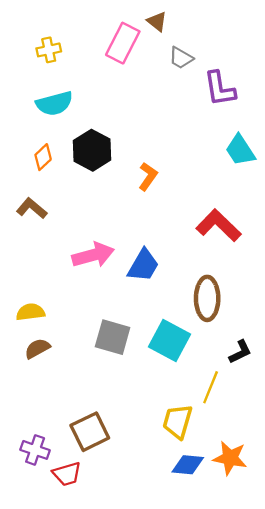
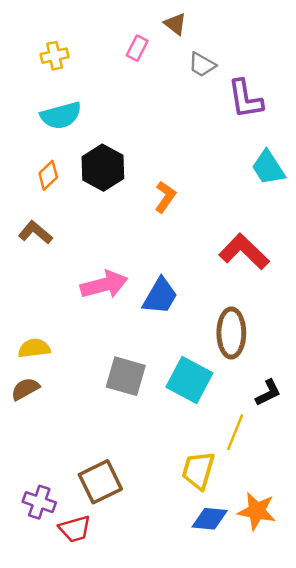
pink rectangle: (123, 43) -> (137, 48), size x0.6
brown semicircle: (37, 349) -> (25, 389), moved

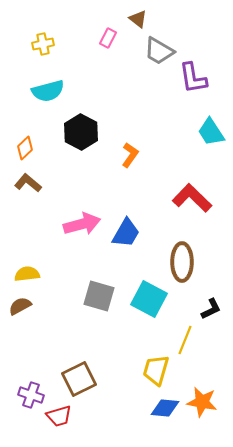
gray trapezoid: (202, 65) -> (159, 51), size x1.4
orange diamond: (48, 175) -> (25, 148), moved

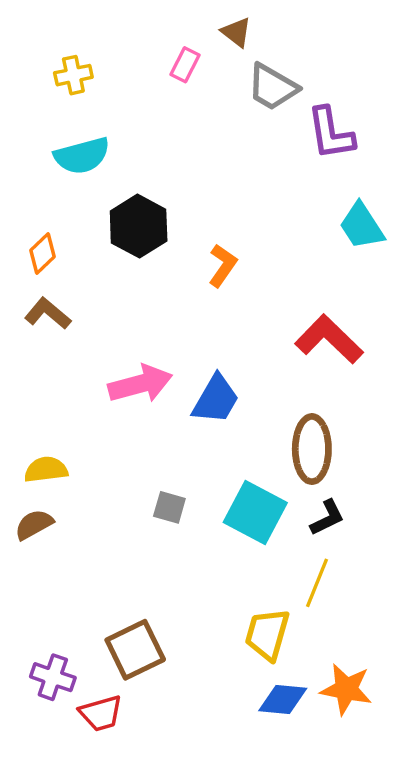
gray square: (99, 296) -> (169, 507), size x0.6
black L-shape: (211, 309) -> (327, 518), moved

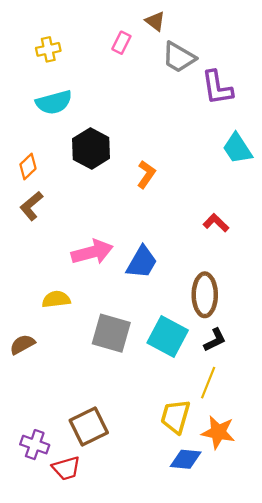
brown L-shape: (48, 314) -> (31, 206), turned -80
red L-shape: (329, 339) -> (216, 223), size x0.6
yellow semicircle: (46, 470) -> (56, 299), moved
gray square: (169, 507) -> (111, 333), size x1.8
orange star: (346, 689) -> (218, 432), moved

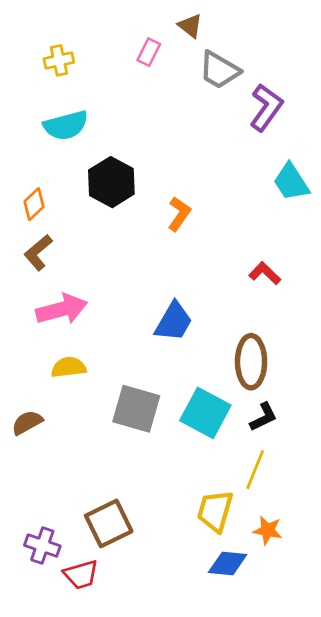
purple L-shape: (217, 88) -> (266, 107), turned -135
pink arrow: (92, 252) -> (62, 309), moved
orange star: (218, 432) -> (268, 530), size x0.7

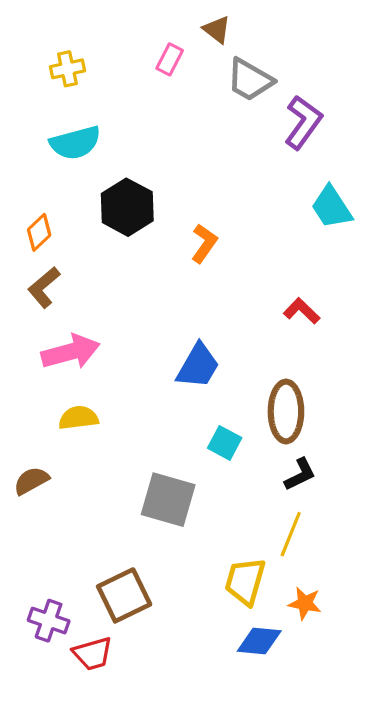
gray square: (136, 409) -> (168, 500), moved
cyan square: (205, 413) -> (225, 443), moved, size x0.6

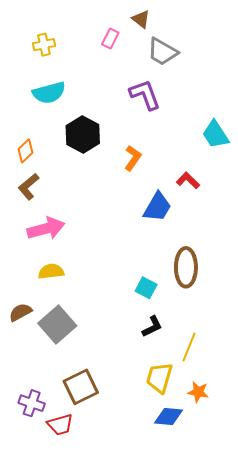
purple L-shape: (303, 122) -> (145, 95), moved, turned -56
red L-shape: (302, 311) -> (188, 180), moved
blue trapezoid: (198, 366) -> (157, 207), moved
black L-shape: (300, 474) -> (152, 327), moved
gray square: (168, 500) -> (57, 325), moved, turned 33

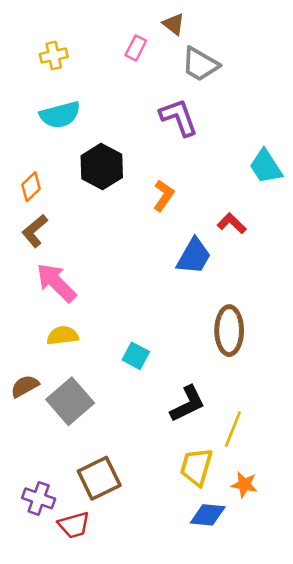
pink arrow: (46, 229) -> (56, 283), turned -120
cyan square: (146, 288) -> (136, 356), moved
black L-shape: (152, 327) -> (188, 404), size x1.4

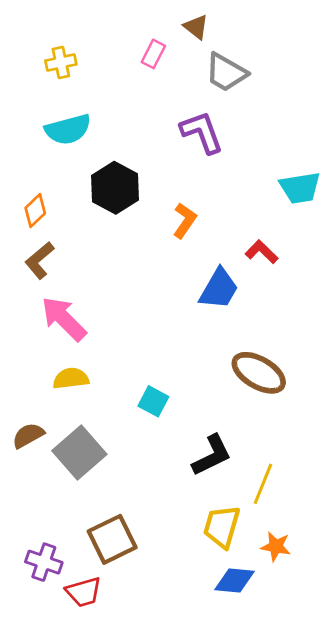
cyan trapezoid: (266, 167) -> (300, 188), turned -66
brown ellipse: (229, 331) -> (259, 373), turned -60

